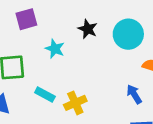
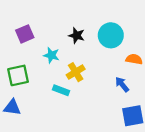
cyan rectangle: (45, 94) -> (61, 90), moved
yellow cross: (75, 103) -> (76, 72), moved

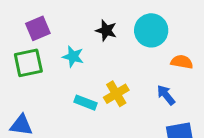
yellow cross: (76, 72) -> (116, 94), moved
green square: (18, 75) -> (28, 63), moved

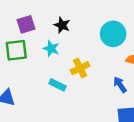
black star: (106, 31) -> (62, 25), moved
yellow cross: (116, 94) -> (80, 68), moved

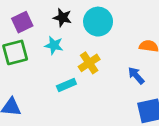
cyan circle: (113, 34) -> (98, 22), moved
cyan rectangle: (58, 85) -> (66, 85), turned -42

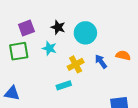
blue arrow: (136, 75) -> (101, 61), moved
cyan rectangle: (66, 85) -> (64, 85), moved

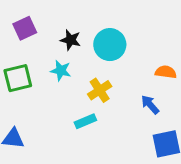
purple square: (26, 28) -> (25, 28), moved
blue arrow: (101, 61) -> (150, 105), moved

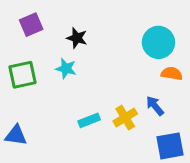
cyan circle: (110, 45) -> (158, 42), moved
yellow cross: (100, 90) -> (125, 118), moved

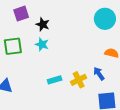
black star: (77, 38) -> (43, 24), moved
cyan circle: (158, 42) -> (105, 19), moved

